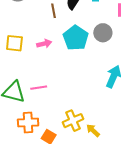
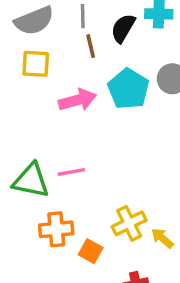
yellow square: (14, 43) -> (36, 64), moved
pink arrow: (44, 44) -> (77, 100), size x1.5

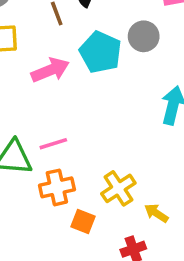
orange cross: (56, 229) -> (57, 187), moved
yellow arrow: (162, 238) -> (156, 213), moved

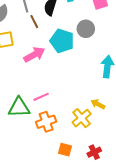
yellow arrow: (156, 213) -> (98, 104), moved
orange square: (83, 221) -> (65, 150), moved

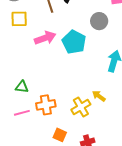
cyan pentagon: (62, 41) -> (74, 42), moved
pink line: (41, 97) -> (22, 113), moved
green triangle: (19, 107) -> (22, 87), size x0.6

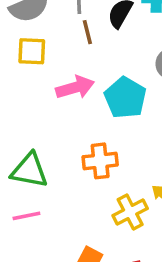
green triangle: (22, 87) -> (29, 170), size x1.6
orange cross: (46, 105) -> (100, 161), moved

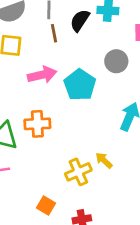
orange cross: (100, 161) -> (37, 124), moved

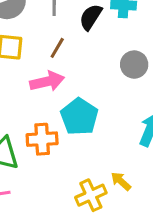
brown line: (54, 33) -> (57, 48), moved, turned 42
cyan pentagon: (80, 85) -> (79, 117), moved

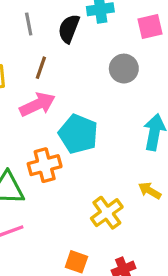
yellow arrow: (121, 181) -> (150, 191), moved

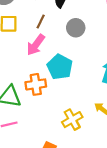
gray circle: (124, 69) -> (76, 28), moved
pink arrow: (37, 104) -> (36, 45), turned 145

